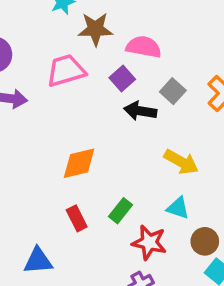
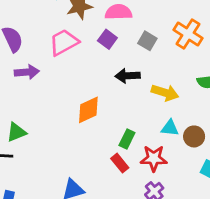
black arrow: (140, 111) -> (128, 76), moved
red rectangle: (77, 218) -> (120, 163), moved
brown circle: (205, 241) -> (194, 136), moved

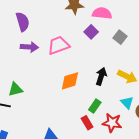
pink trapezoid: (64, 42) -> (59, 45), moved
black arrow: (128, 76) -> (101, 76), moved, turned 102
cyan triangle: (170, 128) -> (127, 103), turned 32

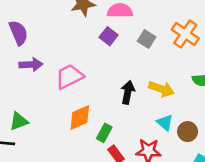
pink trapezoid: (59, 45) -> (69, 76), moved
orange diamond: (70, 81) -> (80, 117), moved
green rectangle: (95, 106) -> (104, 133), moved

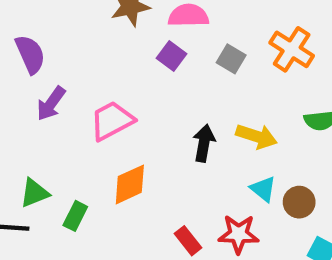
purple arrow: (31, 65) -> (51, 104), turned 130
green rectangle: (104, 133) -> (75, 216), moved

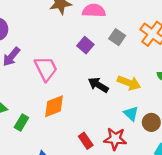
purple square: (172, 56) -> (85, 45), moved
pink trapezoid: (112, 121) -> (46, 69), turned 88
black arrow: (204, 143) -> (98, 85), turned -72

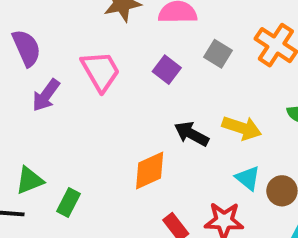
pink trapezoid: (46, 69) -> (101, 71), moved
orange diamond: (54, 106) -> (150, 171), moved

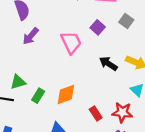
pink trapezoid: (101, 71) -> (71, 42), moved
orange diamond: (150, 171) -> (66, 95), moved

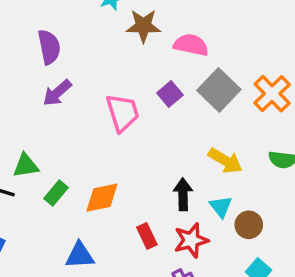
gray square: (126, 21) -> (219, 90), size x1.6
black arrow: (108, 64) -> (183, 194), moved, turned 48
red star: (122, 112) -> (191, 240), turned -30

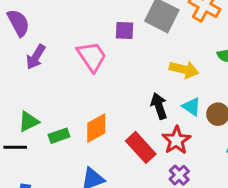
purple square: (170, 94) -> (124, 31), turned -30
green rectangle: (56, 193) -> (59, 136), turned 48
red rectangle: (147, 236) -> (141, 147), size x1.5

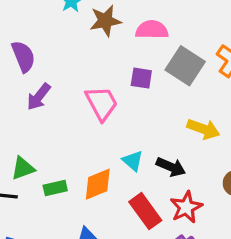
black arrow: (159, 106) -> (171, 167), turned 125
cyan triangle: (192, 107) -> (133, 161), moved

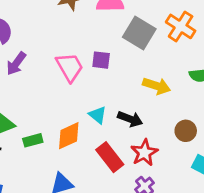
purple square: (141, 78) -> (101, 60), moved

